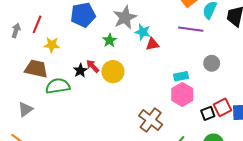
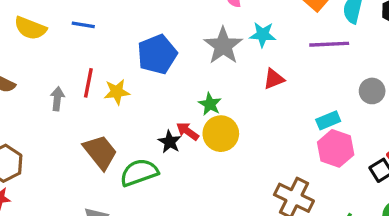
cyan star: (143, 32) -> (263, 35), moved
green star: (110, 40) -> (210, 104), moved
yellow star: (52, 45) -> (117, 92), moved
brown trapezoid: (36, 69) -> (100, 152), turned 50

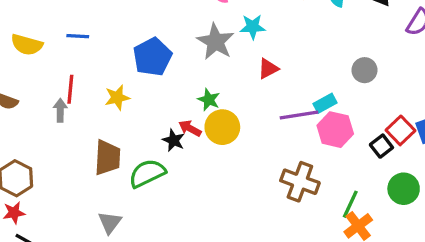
purple line: (329, 44) -> (299, 115), moved
red line: (88, 83) -> (70, 89), moved
brown trapezoid: (100, 152) -> (107, 158), turned 48

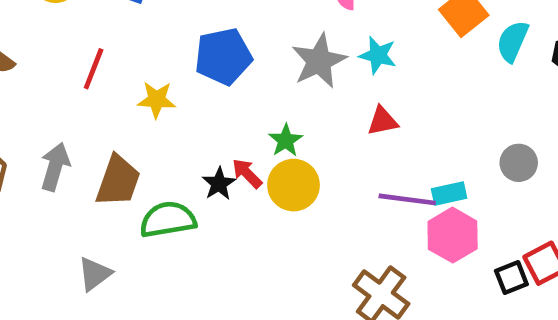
gray arrow: (60, 110) -> (55, 167), moved, size x1.4

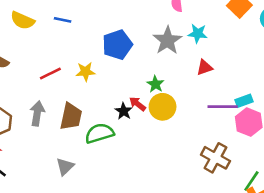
red line: (94, 69) -> (50, 74), moved, turned 50

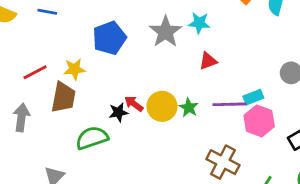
green star: (155, 84) -> (189, 108), moved
black star: (124, 111) -> (118, 112), turned 30
brown trapezoid: (71, 116) -> (63, 97), moved

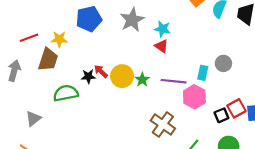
cyan star: (199, 23) -> (162, 29), moved
red triangle: (208, 61) -> (161, 46), turned 48
cyan rectangle: (253, 97) -> (203, 73), moved, turned -64

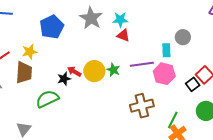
brown cross: (163, 124) -> (142, 106), turned -35

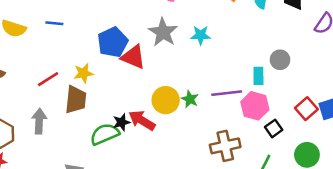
red triangle: (123, 35) -> (133, 57), moved, size x1.5
red arrow: (74, 71) -> (142, 120), moved, size x1.5
black star: (64, 79) -> (121, 122), moved
black square: (193, 84) -> (274, 128), moved

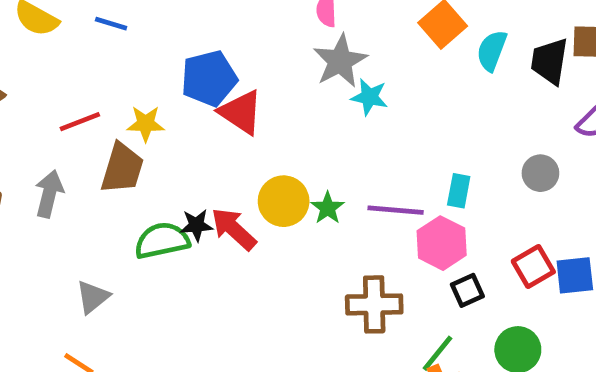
gray star: (163, 32) -> (340, 61), moved
gray circle: (280, 60) -> (540, 173), moved

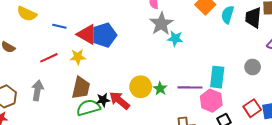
blue line: (111, 24) -> (59, 26), moved
red triangle: (241, 112) -> (87, 34), moved
brown trapezoid: (122, 168) -> (81, 88), moved
cyan rectangle: (459, 191) -> (217, 77), size x1.5

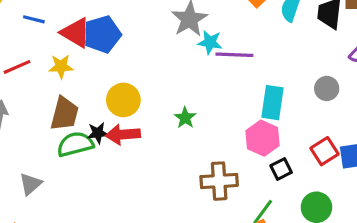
yellow circle: (141, 87) -> (123, 100), moved
purple line: (190, 87) -> (234, 55), moved
red arrow: (120, 100) -> (123, 134), turned -45

